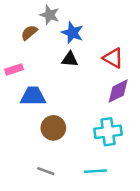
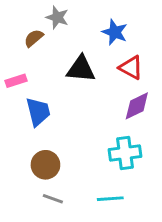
blue star: (72, 33) -> (115, 32), moved
black triangle: (70, 59) -> (81, 69), size x1.5
blue trapezoid: (33, 96) -> (38, 112), turned 76
brown circle: (53, 128) -> (45, 165), moved

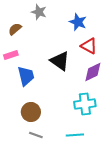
brown semicircle: (34, 38) -> (15, 29), moved
black triangle: (81, 69) -> (60, 61), moved, turned 30

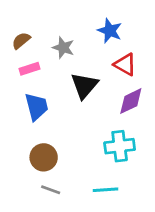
gray star: (39, 12) -> (63, 48), moved
pink rectangle: (11, 55) -> (29, 69), moved
black triangle: (60, 61) -> (84, 86), turned 35

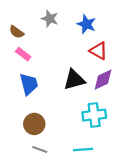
brown semicircle: (21, 41) -> (17, 32), turned -104
gray star: (63, 48) -> (50, 19), moved
pink rectangle: (29, 69) -> (23, 54), turned 56
black triangle: (84, 86) -> (74, 80), moved, turned 35

